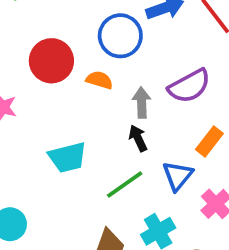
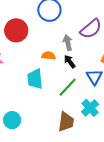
orange semicircle: (99, 80) -> (49, 56), moved
cyan trapezoid: (68, 157) -> (35, 79), turned 110

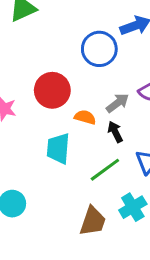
red circle: (16, 30) -> (52, 90), moved
gray arrow: (68, 43) -> (118, 103), turned 56

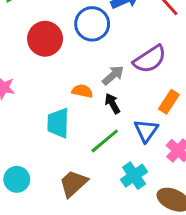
red circle: (52, 90) -> (45, 39), moved
brown trapezoid: (93, 221) -> (73, 183), moved, turned -148

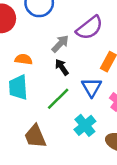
orange semicircle: (82, 91) -> (24, 59), moved
brown trapezoid: (73, 183) -> (35, 136), turned -65

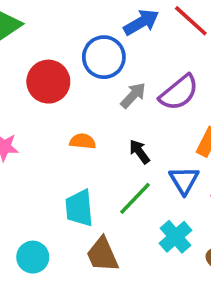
gray arrow: (60, 44) -> (133, 95), moved
cyan trapezoid: (18, 87) -> (79, 208), moved

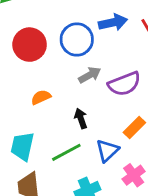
orange semicircle: (83, 141) -> (41, 97), turned -48

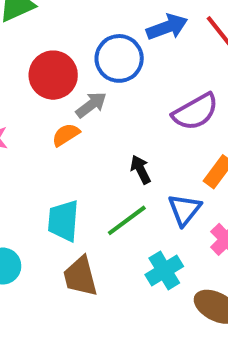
gray arrow: (90, 75) -> (91, 105), moved
orange semicircle: (41, 97) -> (66, 135), moved

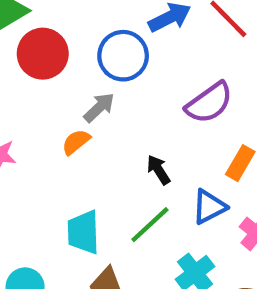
red circle: (53, 75) -> (43, 54), moved
blue triangle: (184, 210) -> (209, 207), turned 30

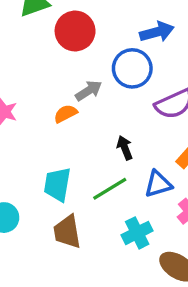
red circle: (43, 54) -> (75, 31), moved
blue circle: (123, 56) -> (132, 68), moved

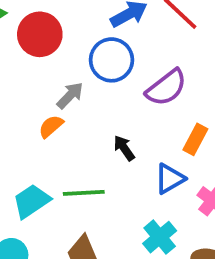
cyan trapezoid: (57, 184) -> (31, 201), moved, turned 60
green line: (110, 189) -> (84, 193), moved, turned 42

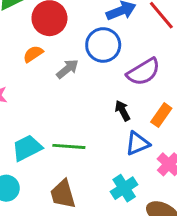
orange semicircle: (51, 126) -> (33, 54), moved
black arrow: (124, 148) -> (123, 111), moved

